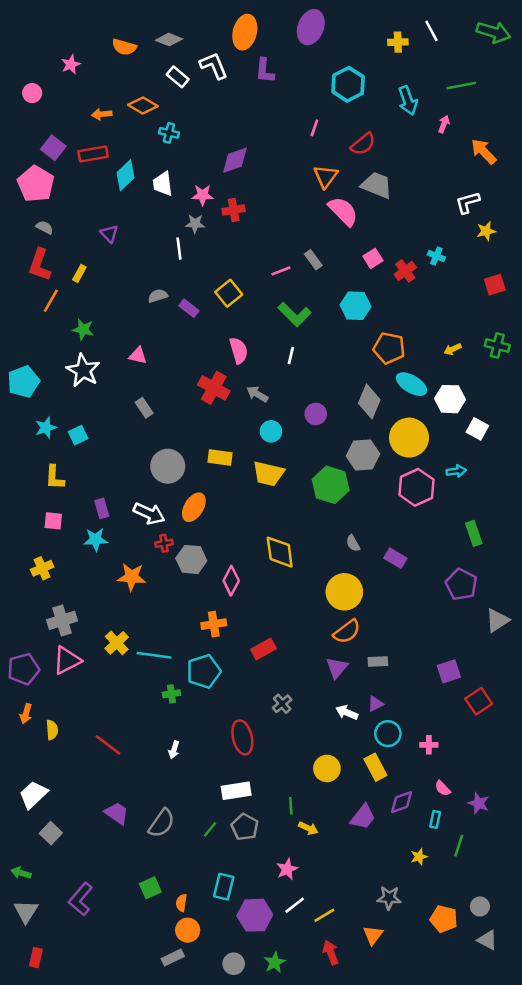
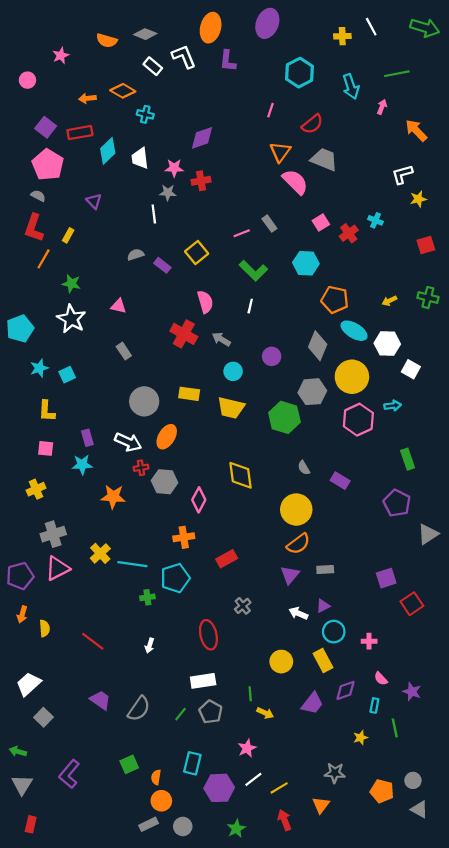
pink pentagon: (36, 184) -> (48, 165), moved
green line: (459, 846) -> (395, 728), turned -30
gray circle: (234, 964) -> (183, 826), moved

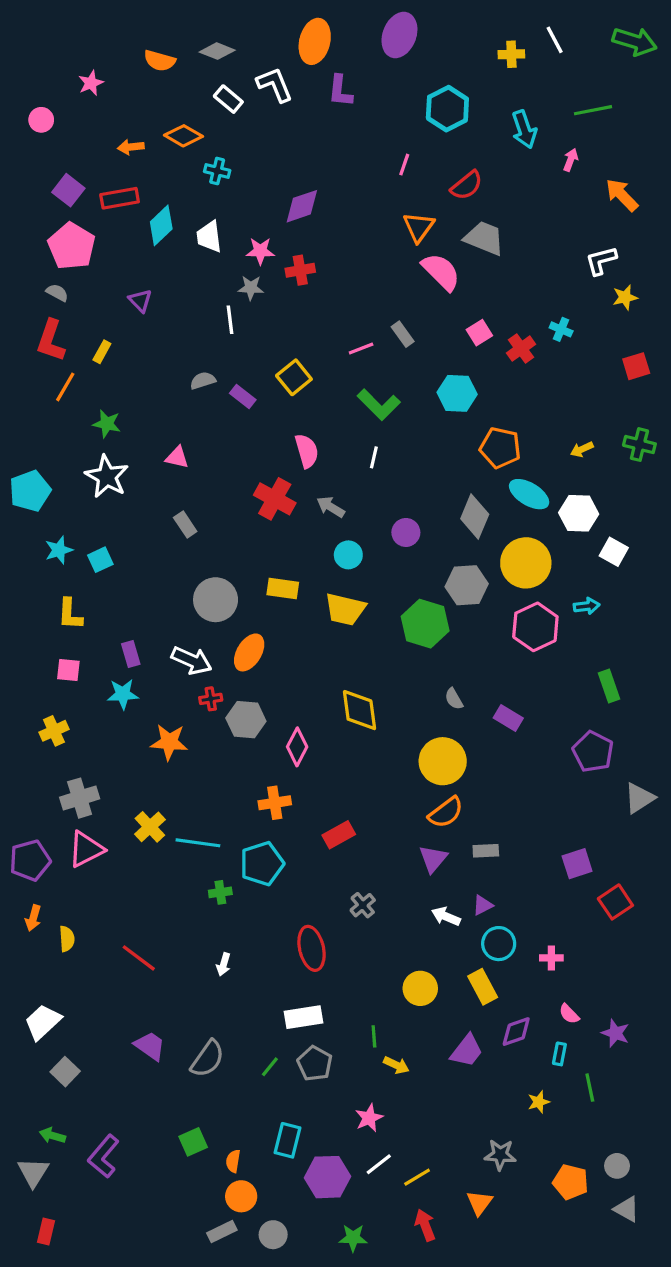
green arrow: (18, 752) -> (52, 1136), moved
green star: (236, 829) -> (353, 1238), turned 30

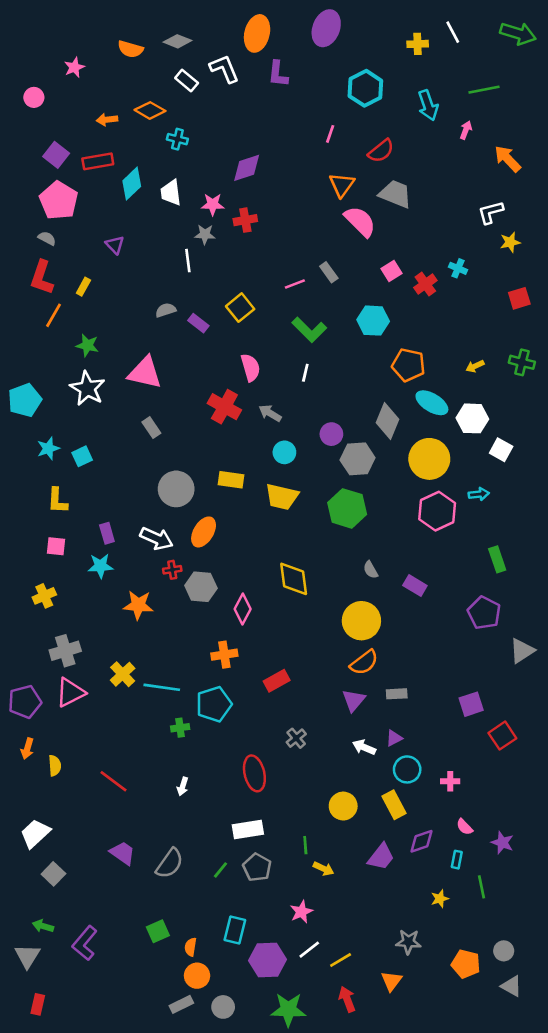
pink triangle: (177, 457) -> (145, 373), size x1.8
gray hexagon: (467, 585) -> (358, 459), moved
green star: (353, 1238) -> (288, 1010), size x1.5

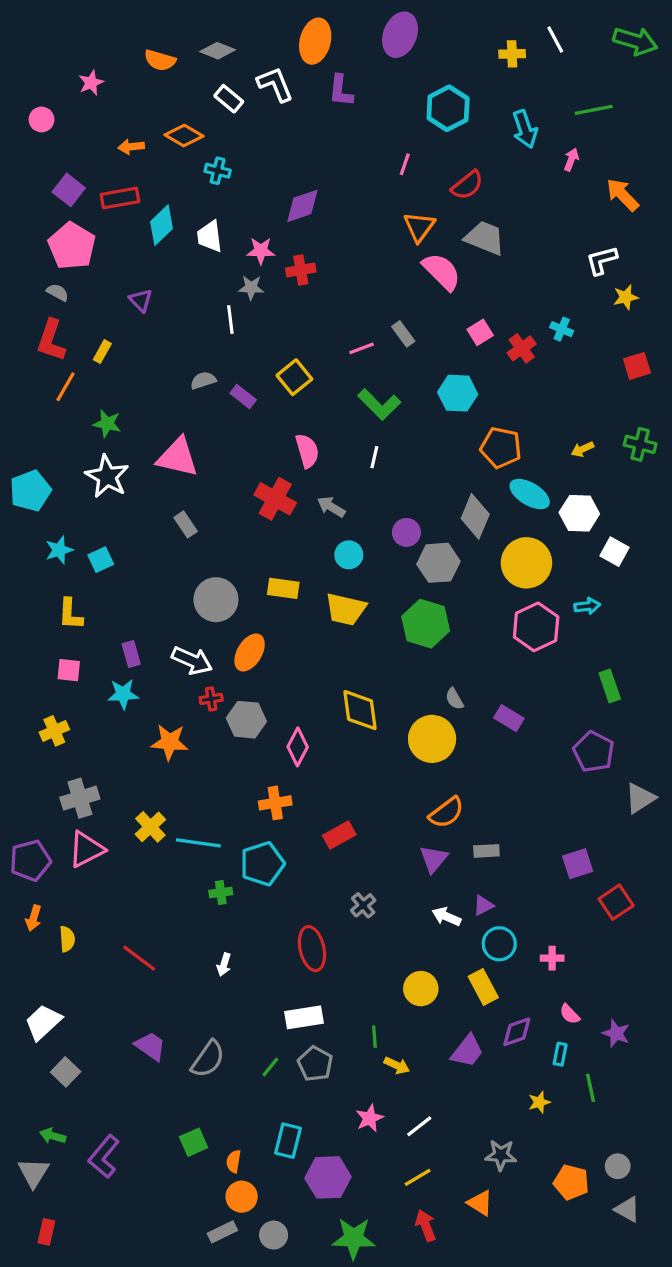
yellow circle: (361, 621) -> (432, 739), moved
white line: (309, 950) -> (419, 1126), moved
orange triangle: (391, 981) -> (480, 1203), turned -35

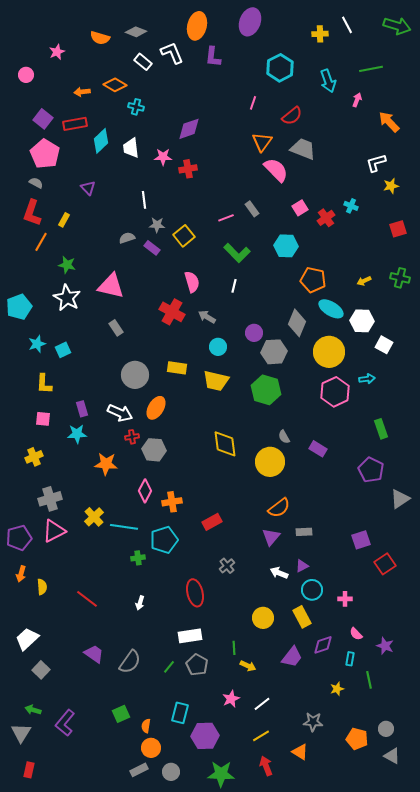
gray star: (251, 288) -> (157, 225), moved
pink diamond: (298, 747) -> (145, 491), moved

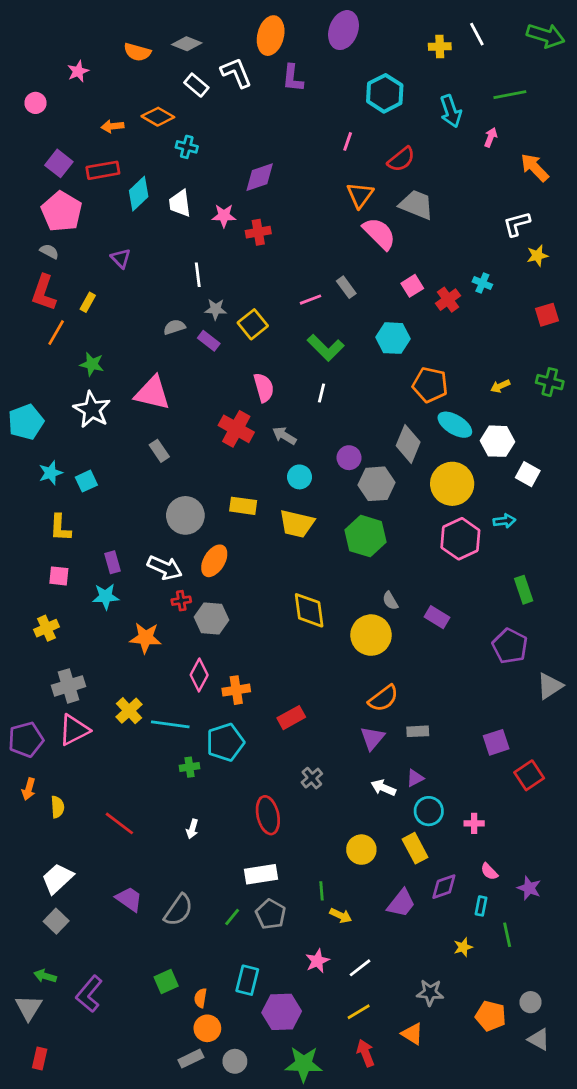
white trapezoid: (27, 639) -> (58, 878), moved

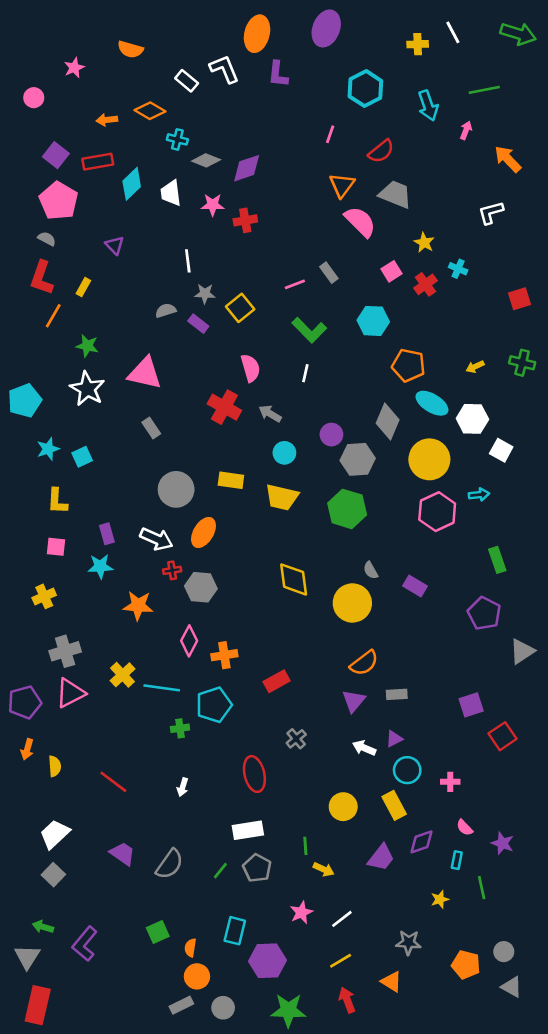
gray diamond: (187, 44) -> (206, 160), moved
yellow star: (537, 256) -> (424, 243), moved, turned -30
red rectangle: (40, 1059) -> (38, 1005), size x1.8

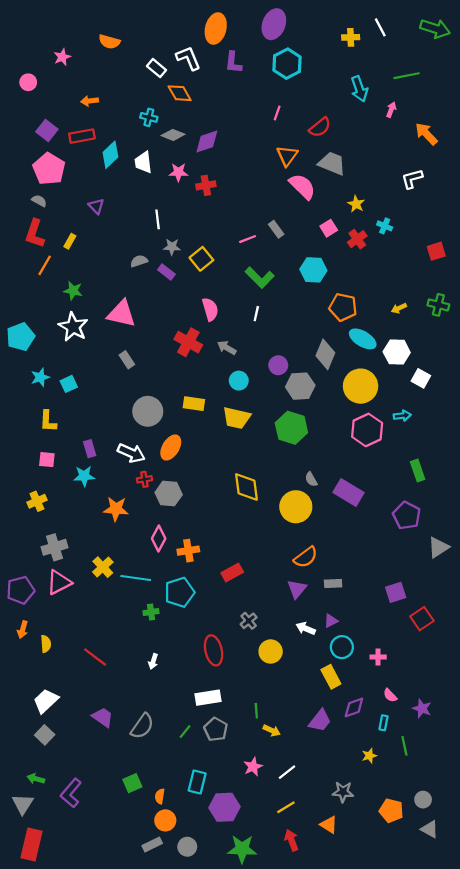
cyan hexagon: (365, 89) -> (287, 64), moved
orange diamond: (150, 111) -> (180, 93), moved, turned 30
purple rectangle: (415, 586) -> (348, 492), size x1.5
yellow circle: (343, 807) -> (271, 652), moved

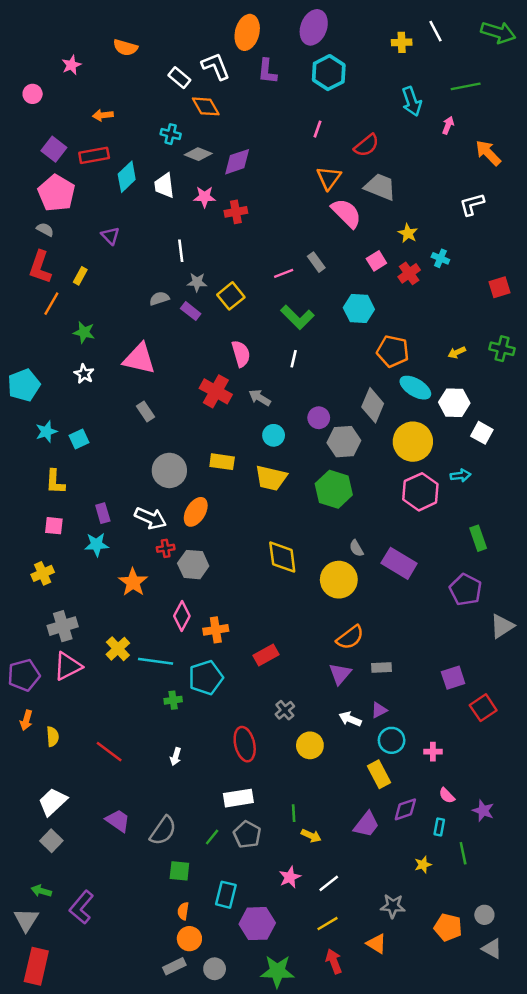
white star: (73, 327) -> (84, 374), size x0.6
orange star: (116, 509) -> (133, 582), turned 30
green square: (132, 783) -> (179, 871), moved, turned 30

